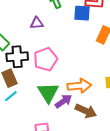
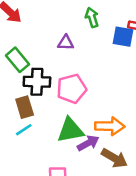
green triangle: (48, 92) -> (70, 130), turned 45

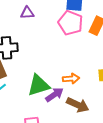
pink pentagon: (72, 89) -> (70, 23), moved, turned -30
orange arrow: (110, 126) -> (71, 79), size x0.7

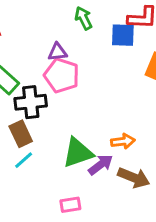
pink pentagon: (70, 23) -> (62, 75), moved

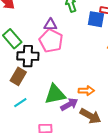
brown rectangle: (21, 134) -> (18, 76), turned 48
cyan line: (24, 160) -> (20, 103), moved

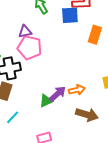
green triangle: (55, 94) -> (46, 101), size x0.6
purple arrow: (69, 104) -> (58, 94), moved

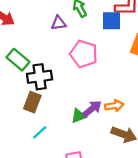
purple triangle: (25, 31) -> (59, 23), moved
pink pentagon: (30, 48) -> (84, 54), moved

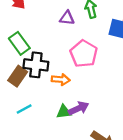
brown rectangle: (32, 102) -> (18, 76), moved
orange arrow: (114, 106) -> (61, 79), moved
cyan line: (40, 132) -> (24, 109), moved

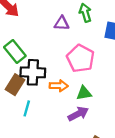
cyan line: (24, 109) -> (27, 108), moved, turned -42
green triangle: (64, 112) -> (84, 93), moved

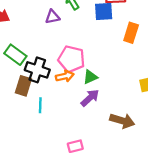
pink pentagon: (80, 58) -> (71, 59), moved
black cross: (33, 72) -> (37, 70), turned 30

